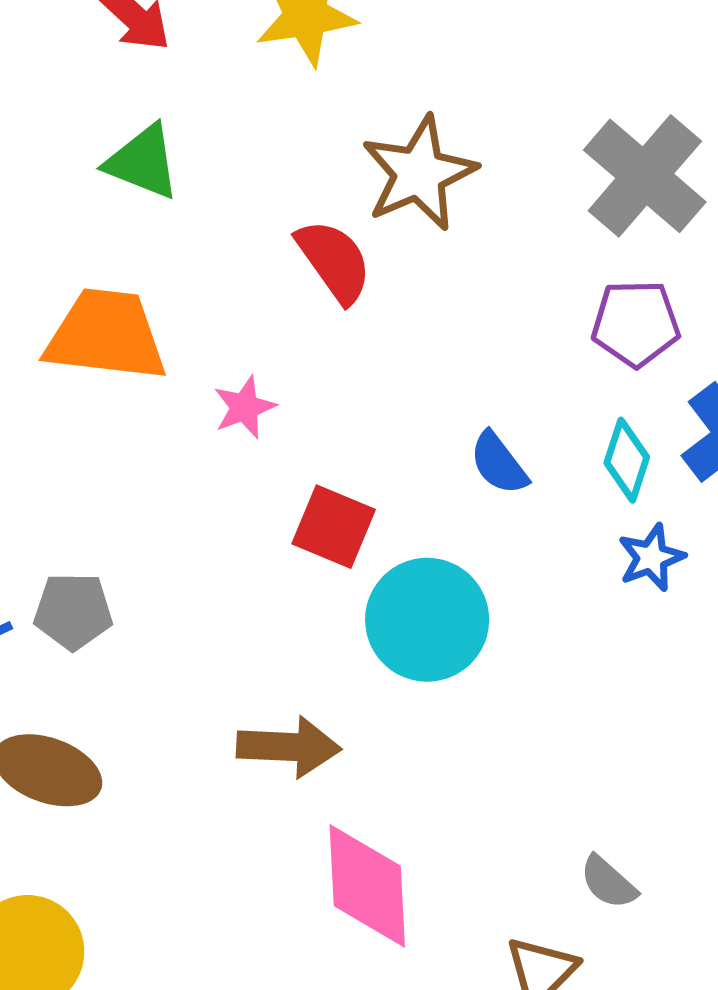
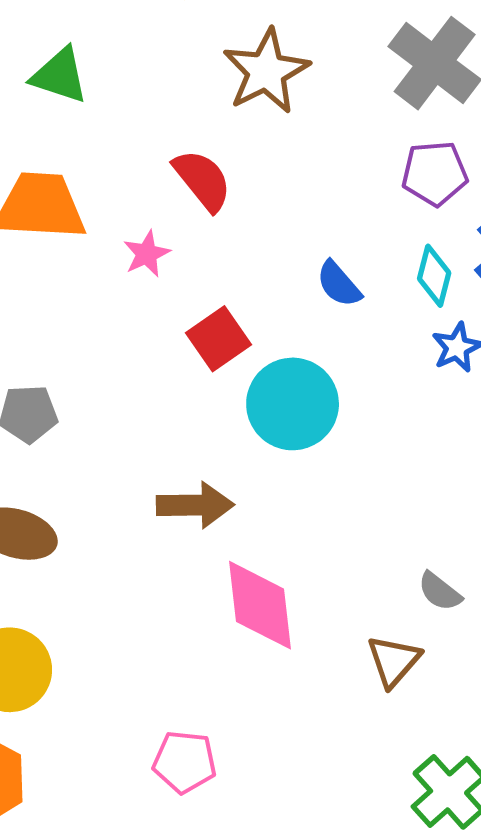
red semicircle: (334, 261) -> (202, 180), moved
red square: (334, 527) -> (219, 339), turned 36

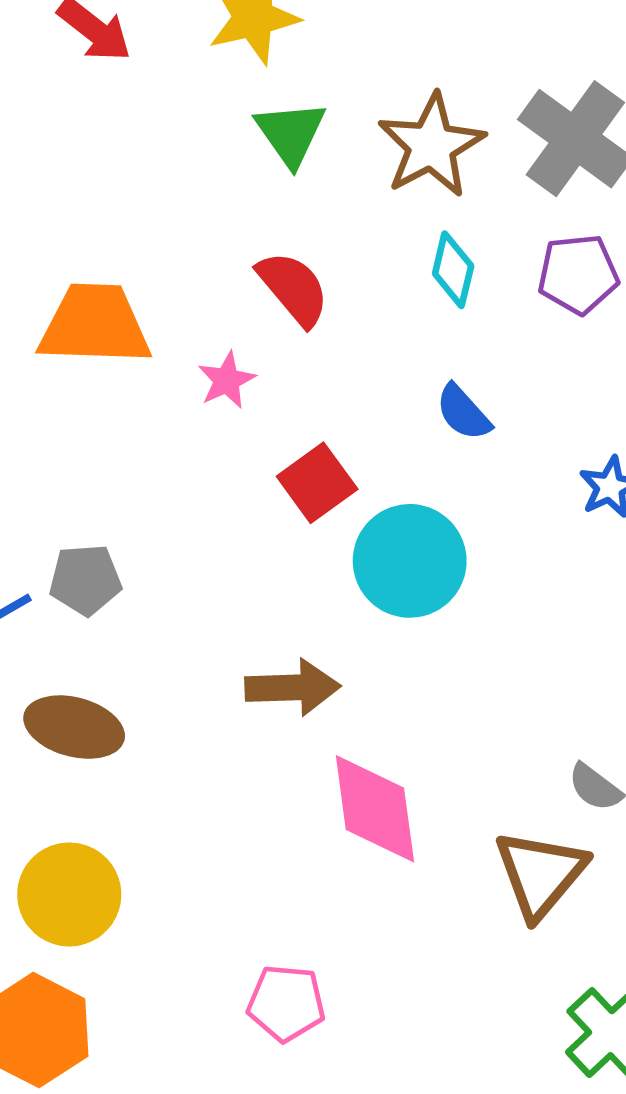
brown star: (266, 71) -> (431, 146), moved
green triangle: (60, 75) -> (291, 133), moved, turned 38
cyan diamond: (434, 276) -> (453, 270), moved
brown triangle: (394, 661) -> (540, 874), size x1.4

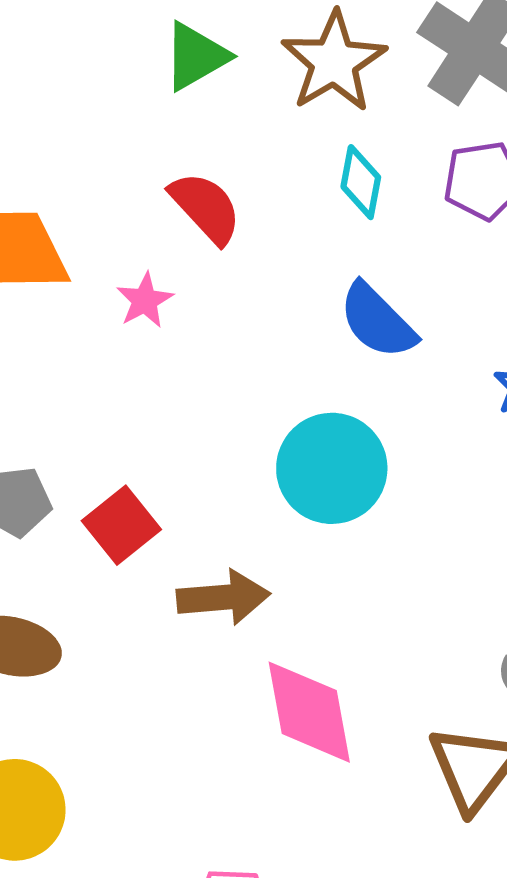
green triangle: (291, 133) -> (196, 56), turned 38
blue semicircle: (463, 412) -> (377, 321), size x1.4
red square: (317, 483) -> (121, 525), moved

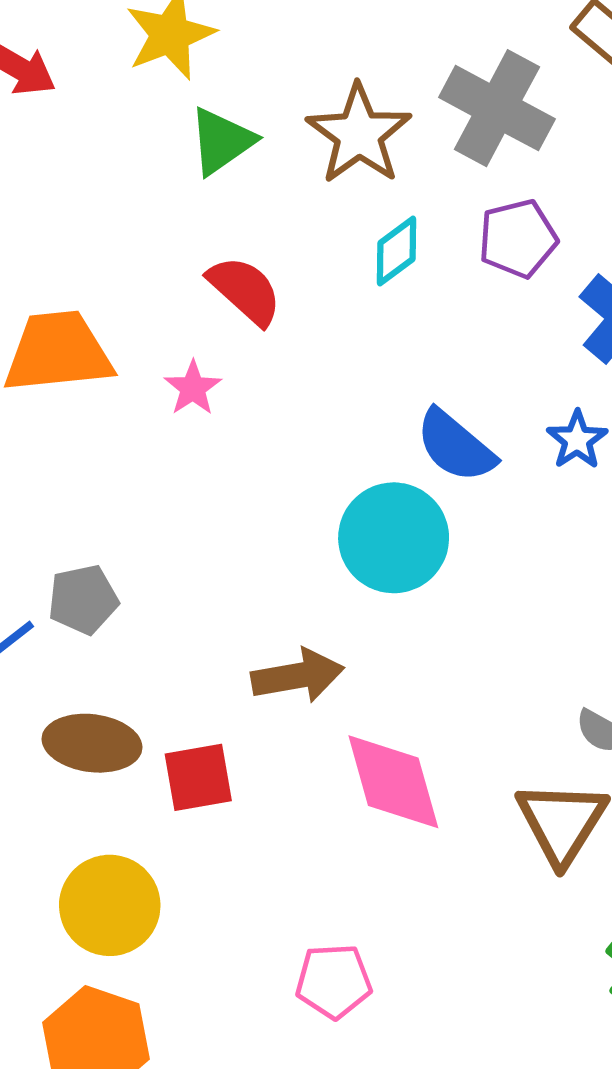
cyan diamond: (361, 182) -> (396, 251), turned 48
blue semicircle: (377, 321) -> (455, 446), moved
red square: (121, 525) -> (198, 777), moved, turned 34

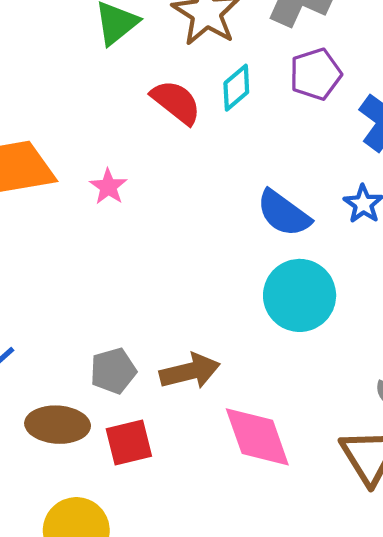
red semicircle: (245, 290) -> (176, 102), moved
cyan circle: (394, 538) -> (300, 295), moved
gray pentagon: (83, 599) -> (113, 371), moved

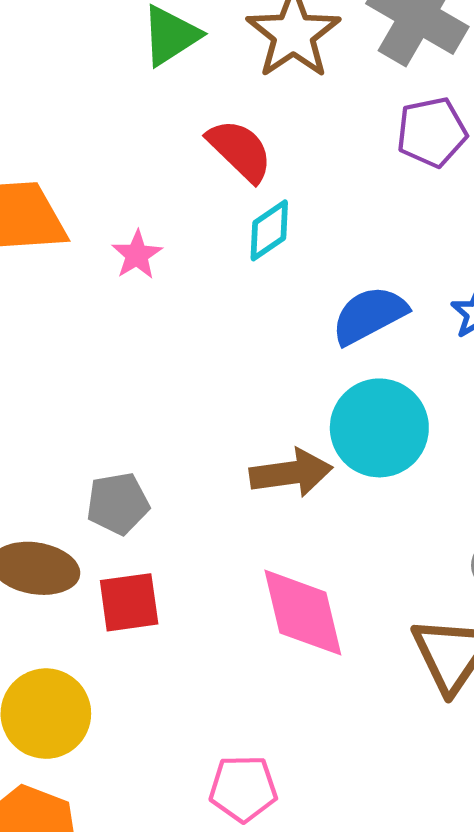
cyan diamond: (236, 88) -> (269, 230), moved
blue semicircle: (284, 213) -> (369, 315), turned 110
brown arrow: (190, 371) -> (291, 473), moved

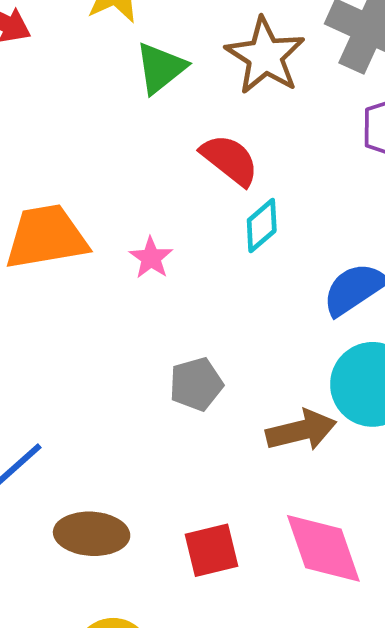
gray pentagon: (118, 504) -> (196, 384), moved
red square: (129, 602) -> (212, 550), moved

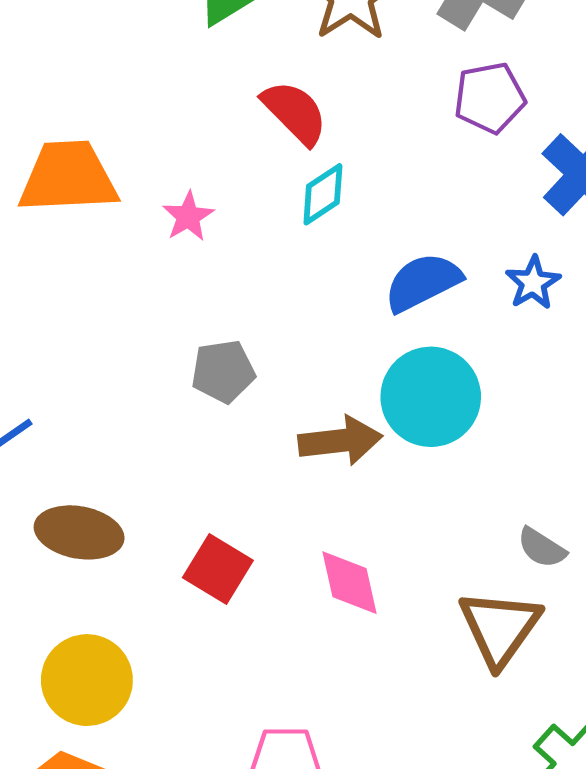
pink diamond: (323, 548) -> (350, 583), size x0.7
red square: (212, 550) -> (218, 569), turned 38

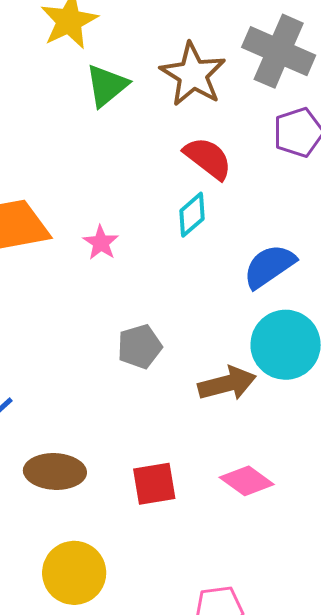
red semicircle: (295, 112) -> (208, 158), moved
red square: (218, 569) -> (154, 484), turned -33
pink diamond: (350, 583) -> (247, 481), turned -34

